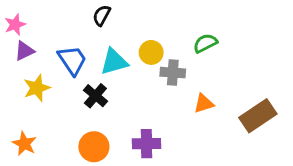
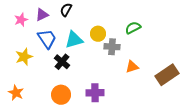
pink star: (15, 25) -> (21, 20), moved
purple triangle: (24, 51) -> (42, 15), moved

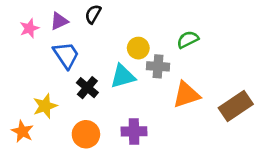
cyan triangle: (74, 40) -> (123, 76), moved
yellow star: (24, 57) -> (45, 106), moved
orange triangle: (132, 67) -> (186, 95), size x1.5

